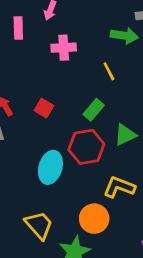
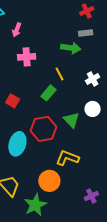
green rectangle: (94, 110) -> (49, 93), moved
green triangle: (125, 135) -> (71, 120), turned -48

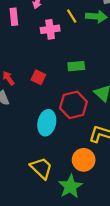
yellow line: (60, 74) -> (72, 16), moved
green rectangle: (49, 93) -> (76, 66), turned 49

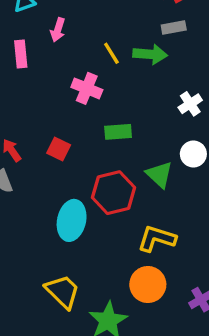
pink cross: (50, 29) -> (87, 88), moved, turned 30
orange circle: (84, 160) -> (148, 285), moved

